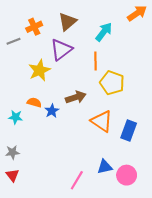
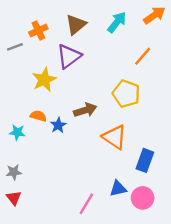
cyan arrow: (104, 32) -> (117, 22), moved
orange line: (95, 61) -> (143, 56), moved, turned 42
blue rectangle: (129, 131) -> (145, 160), moved

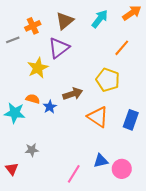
cyan star: (17, 132) -> (15, 113), size x1.5
blue rectangle: (145, 160) -> (131, 120), moved
gray star: (14, 172) -> (32, 150), moved

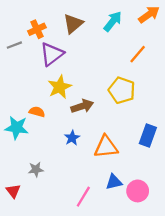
purple triangle: (59, 48) -> (52, 54), moved
yellow star: (38, 68) -> (60, 87), moved
blue star: (50, 107) -> (72, 138), moved
orange triangle: (98, 117) -> (106, 147), moved, turned -40

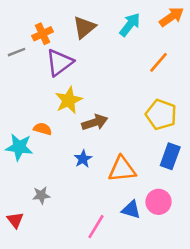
yellow pentagon: (122, 90) -> (161, 115), moved
blue triangle: (114, 182) -> (131, 210), turned 30
pink circle: (138, 191) -> (159, 202), moved

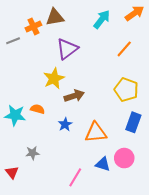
brown triangle: (84, 27) -> (55, 17), moved, turned 30
purple triangle: (60, 62) -> (67, 49), moved
orange semicircle: (43, 129) -> (38, 109), moved

